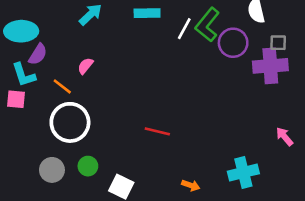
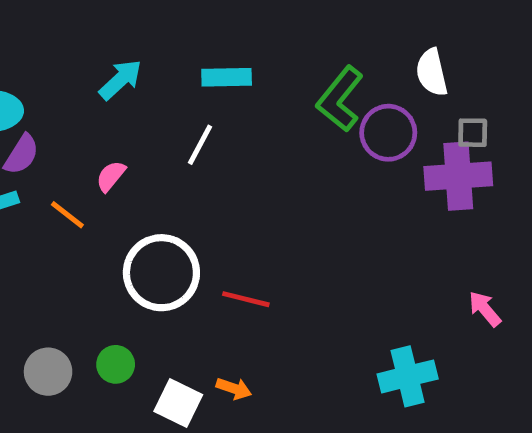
white line: (184, 29) -> (200, 145), moved
white circle: (70, 122) -> (161, 273), moved
orange arrow: (191, 185) -> (234, 388), moved

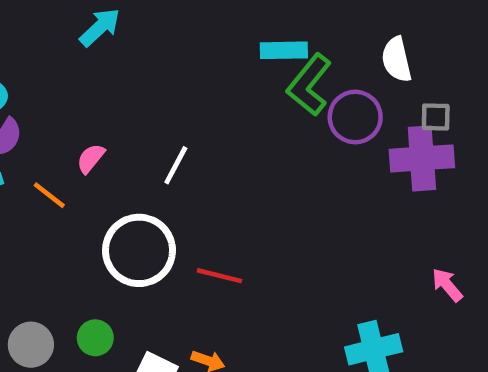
cyan rectangle: (227, 77) -> (284, 50), moved
cyan arrow: (120, 80) -> (100, 27), moved
white line: (200, 145) -> (176, 165), moved

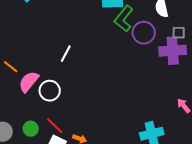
pink semicircle: (91, 158) -> (29, 82), moved, size x1.6
white circle: (139, 250) -> (50, 91), size x0.7
red line: (219, 276) -> (55, 126), moved, turned 30

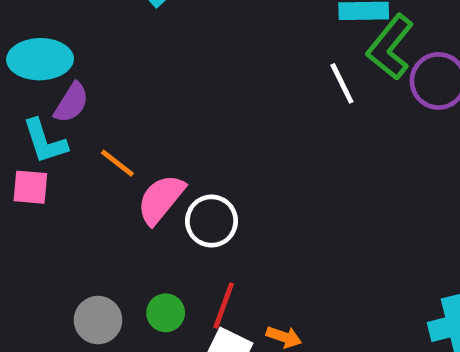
white line: (66, 54) -> (342, 83), moved, turned -54
red line: (55, 126) -> (224, 306), turned 66

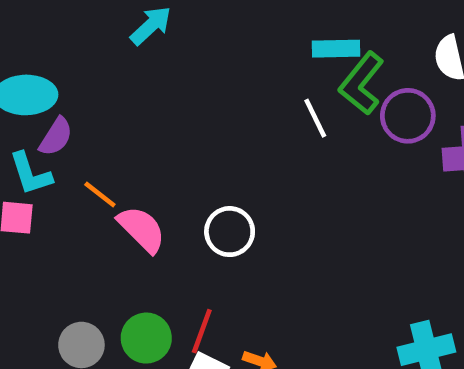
pink semicircle: (161, 199) -> (142, 229), turned 96
white circle: (211, 221) -> (230, 232), moved
green circle: (166, 313) -> (146, 338), size x1.4

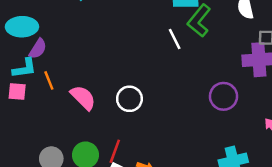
purple circle: (408, 116) -> (224, 96), moved
cyan L-shape: (30, 174) -> (24, 68), turned -80
orange line: (100, 195) -> (49, 80), moved, turned 30

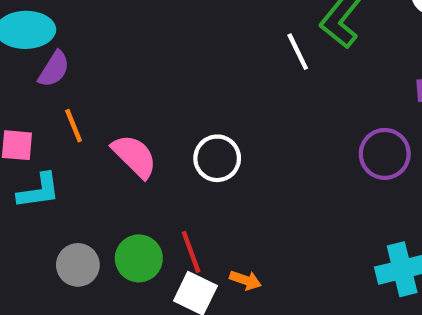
cyan L-shape: (24, 68) -> (39, 191), moved
red line: (115, 151) -> (191, 252), turned -40

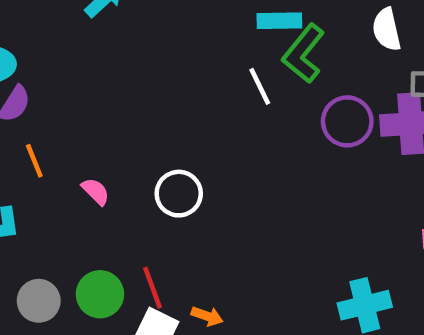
purple circle: (385, 154) -> (347, 121), moved
pink semicircle: (134, 156) -> (96, 191), size x0.6

